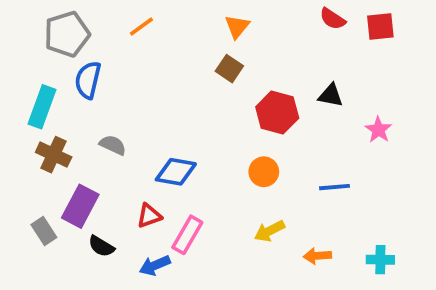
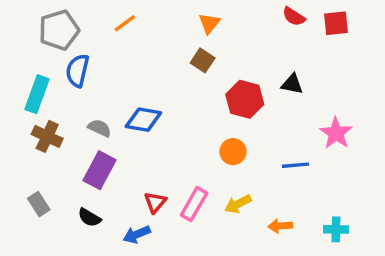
pink star: (378, 130) -> (336, 133), moved, size x1.4
blue diamond: (176, 172) -> (143, 120), moved
purple rectangle: (80, 206) -> (100, 170), moved
red triangle: (149, 216) -> (155, 202), moved, turned -30
pink rectangle: (187, 235) -> (194, 204), moved

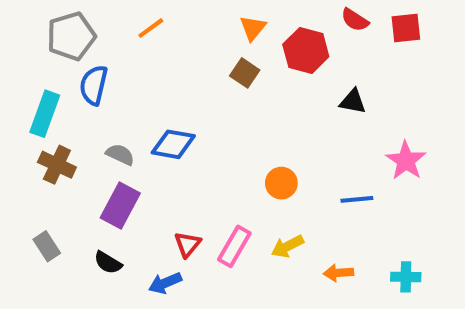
red hexagon: (245, 99) -> (306, 50), moved

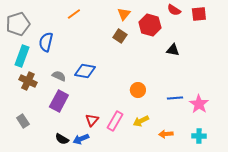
gray pentagon: (71, 36) -> (18, 24), moved
pink star: (406, 161) -> (199, 104), moved
black semicircle: (108, 263) -> (62, 139), moved

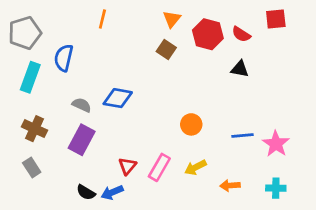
red semicircle: (174, 10) -> (241, 34), moved
orange line: (74, 14) -> (102, 19), turned -40
brown cross: (28, 81) -> (34, 129), moved

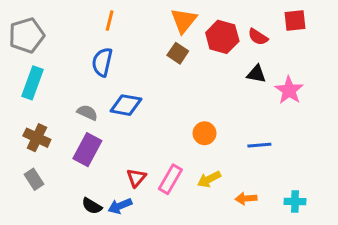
orange triangle: (172, 19) -> (184, 21), size x1.4
blue semicircle: (64, 58) -> (102, 62), moved
pink star: (276, 144) -> (289, 90), moved

